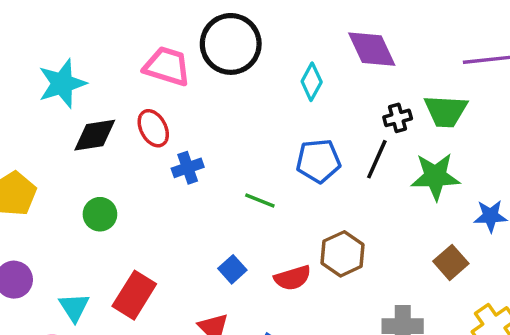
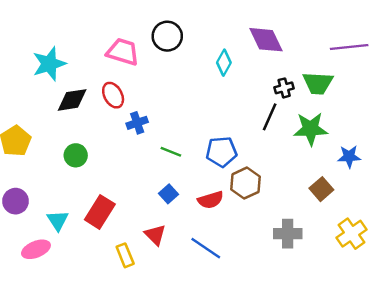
black circle: (231, 44) -> (167, 36), size x0.7
blue pentagon: (318, 161) -> (221, 152), moved
green line: (260, 200) -> (171, 152), moved

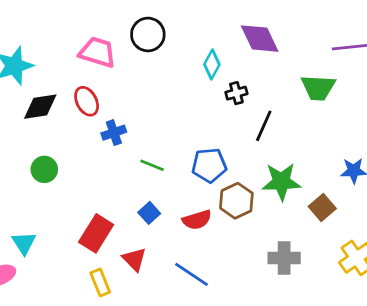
black cross: (284, 88) -> (236, 93), moved
green star: (311, 129) -> (281, 182), moved
red rectangle: (100, 212) -> (96, 233), moved

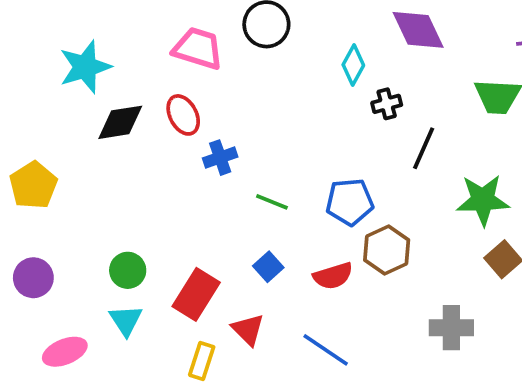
green circle: (44, 169) -> (128, 270), moved
green star: (281, 182) -> (483, 200), moved
cyan triangle: (24, 243) -> (126, 320), moved
yellow rectangle: (100, 282) -> (202, 361), turned 40

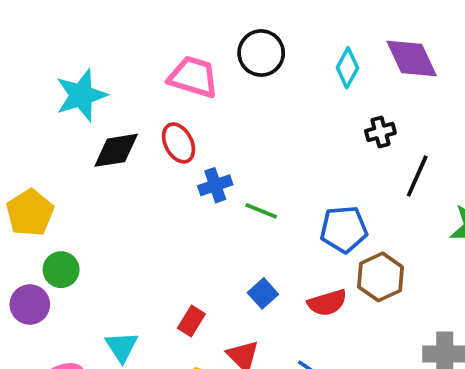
cyan diamond: (353, 65) -> (347, 68), moved
green line: (272, 202) -> (261, 211), moved
green circle: (128, 270) -> (61, 270), moved
red rectangle: (196, 294) -> (191, 321), size x0.6

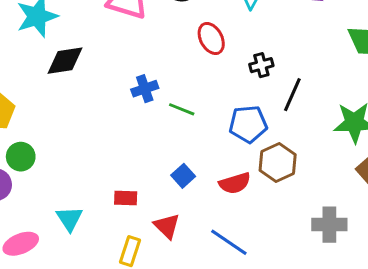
black cross: (380, 132) -> (261, 65), moved
red ellipse: (179, 143) -> (211, 38), moved
black line: (417, 176) -> (292, 95), moved
red rectangle: (191, 321) -> (126, 198), turned 60

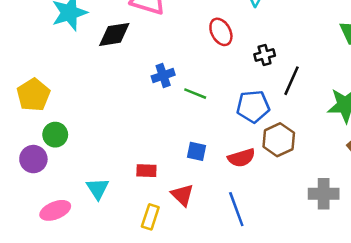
black diamond: (65, 61) -> (114, 34), moved
blue square: (183, 176) -> (196, 151), turned -36
blue line: (229, 242) -> (236, 209), turned 36

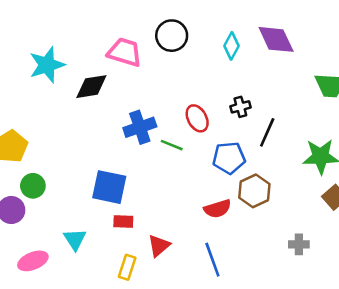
red ellipse: (221, 32) -> (197, 118), moved
blue cross: (163, 76) -> (140, 127), size x1.4
blue square: (196, 151) -> (109, 187), moved, size x1.8
gray cross: (324, 194) -> (299, 244), size x0.7
red triangle: (182, 195) -> (159, 246), turned 35

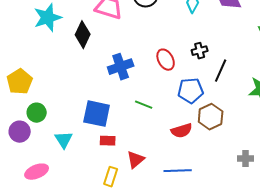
black diamond: (91, 87) -> (83, 35), turned -56
green line: (172, 145) -> (144, 105), moved
cyan triangle: (75, 239) -> (64, 140), moved
blue line: (212, 260) -> (178, 171), turned -72

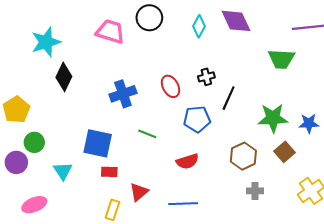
black diamond: (83, 35) -> (64, 77), moved
brown hexagon: (211, 117) -> (243, 156), moved

